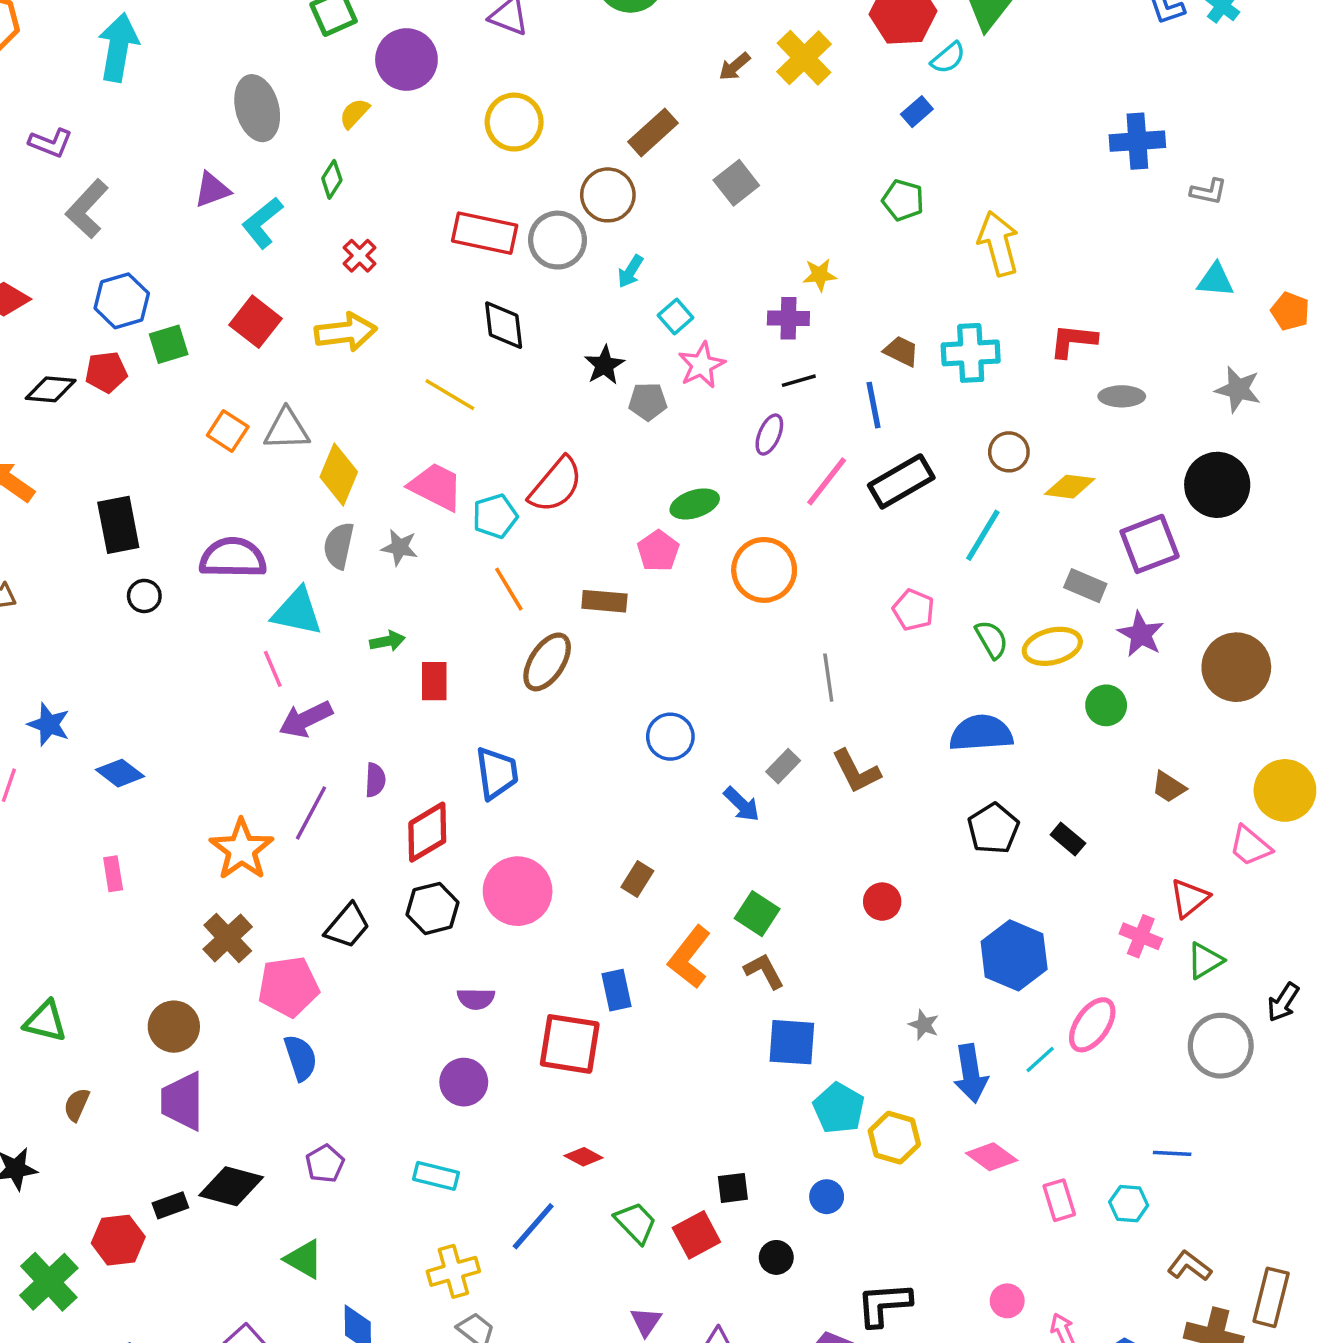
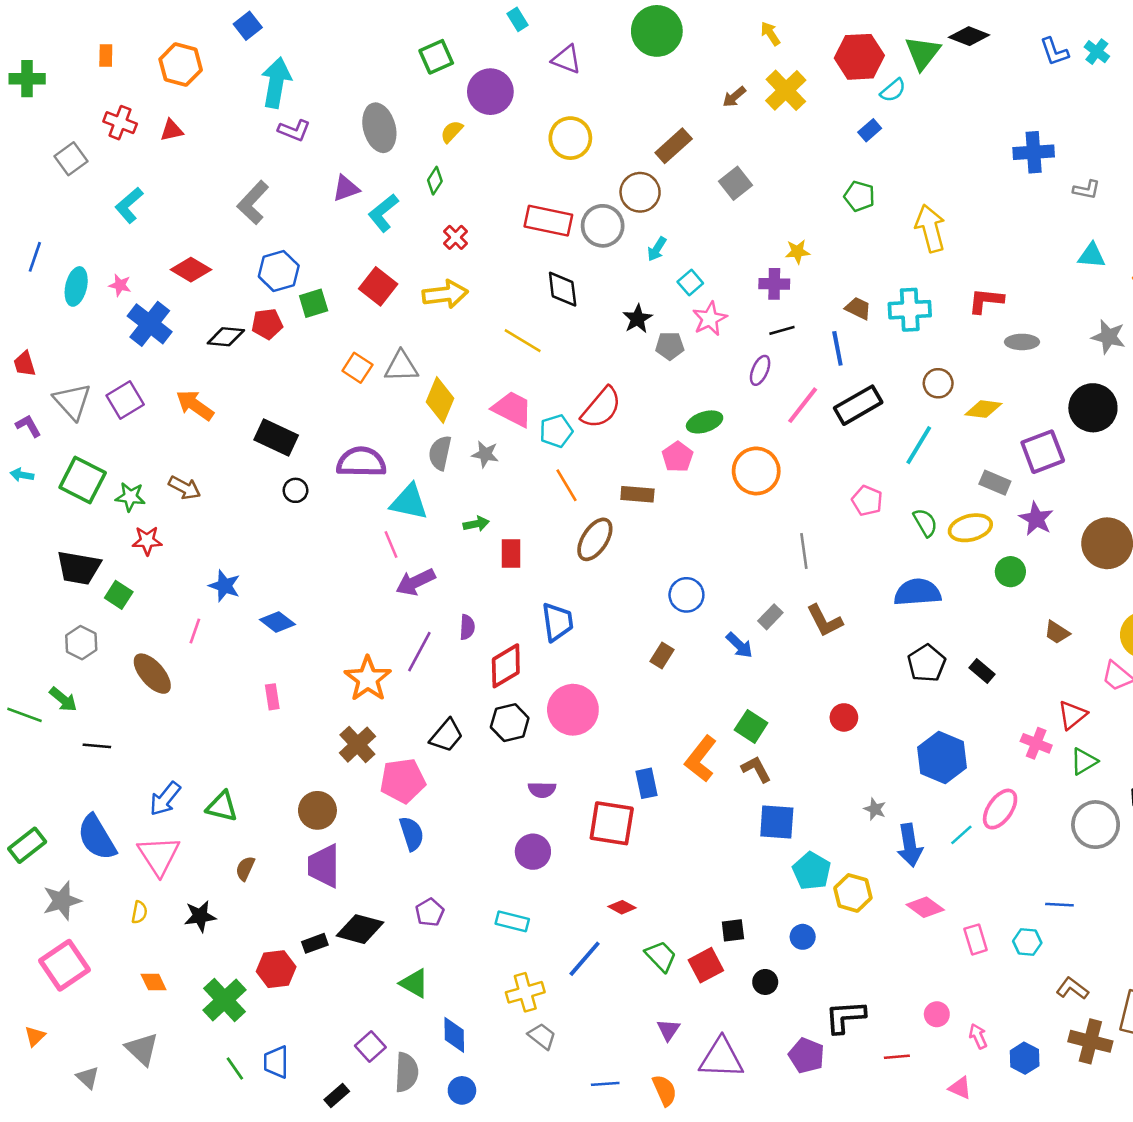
purple L-shape: (51, 143) -> (294, 130), moved
black rectangle: (118, 525) -> (276, 437), turned -54
brown rectangle: (637, 879) -> (662, 656), moved

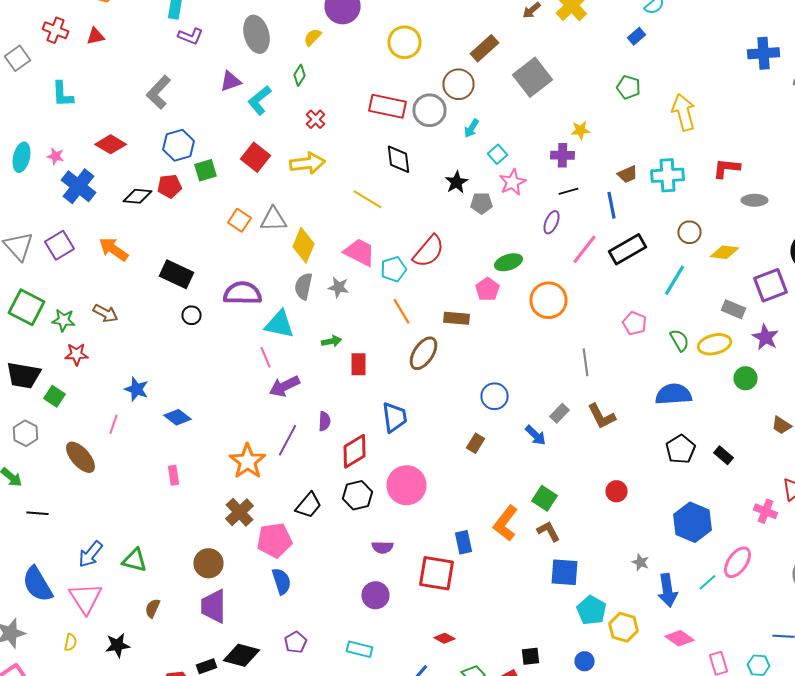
gray square: (736, 183) -> (532, 77), size x1.5
cyan L-shape: (129, 205) -> (62, 94), turned -52
brown trapezoid: (858, 308) -> (628, 174), turned 130

